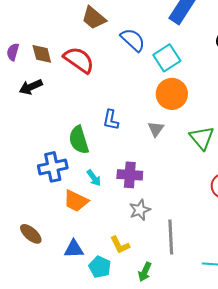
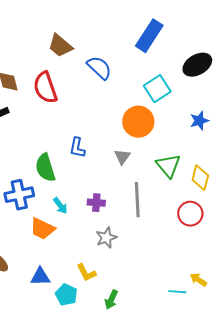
cyan square: (167, 58) -> (157, 89), moved
red semicircle: (79, 60) -> (45, 88), turned -144
purple cross: (130, 175) -> (96, 203), size x0.7
gray line: (171, 237) -> (137, 200), moved

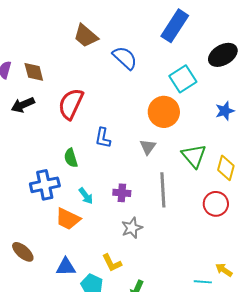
red semicircle: (45, 88) -> (71, 104), moved, turned 44
green semicircle: (45, 168) -> (71, 158), size x0.7

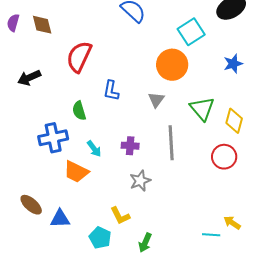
black arrow: (23, 105) -> (29, 78), moved
blue triangle: (66, 267) -> (60, 219), moved

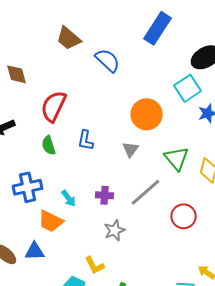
cyan square: (191, 32) -> (188, 88), moved
green semicircle: (79, 111) -> (49, 145), moved
gray line: (171, 143) -> (146, 192), turned 52
red circle: (224, 157) -> (184, 216), moved
blue triangle: (60, 219) -> (35, 251), moved

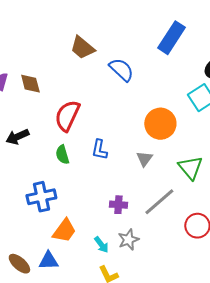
cyan arrow: (69, 198) -> (101, 245), moved
orange trapezoid: (51, 221) -> (64, 231), turned -80

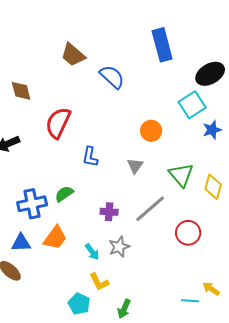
blue rectangle: (171, 38) -> (162, 45), turned -48
orange circle: (160, 124) -> (151, 131), size x0.7
green semicircle: (62, 155) -> (64, 194), moved, turned 72
blue triangle: (48, 261) -> (21, 243), moved

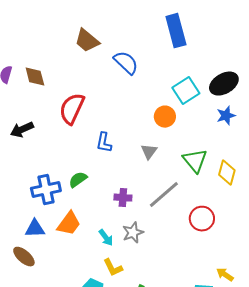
black ellipse: (210, 74) -> (224, 84), moved
cyan square: (192, 105) -> (186, 91), moved

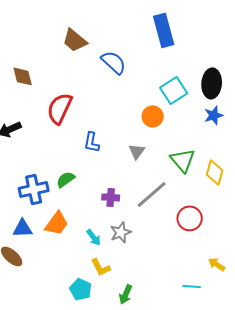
black ellipse: (224, 84) -> (212, 83), turned -56
yellow arrow: (225, 275) -> (217, 264), moved

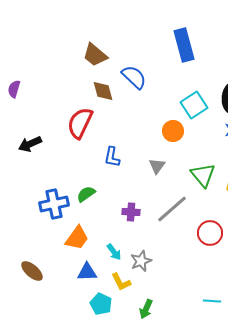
brown diamond: (23, 76) -> (103, 91), moved
blue triangle: (23, 228) -> (87, 272), moved
gray star: (121, 232) -> (141, 261), moved

